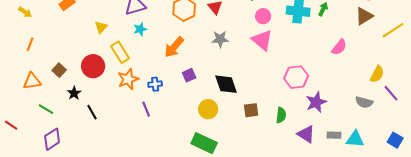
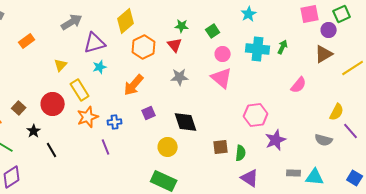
brown square: (251, 110) -> (221, 147), moved
purple triangle: (306, 134) -> (250, 178), moved

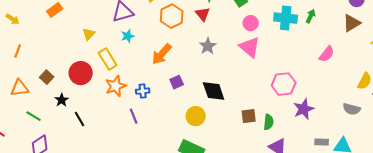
gray star: (180, 77) -> (208, 46), turned -30

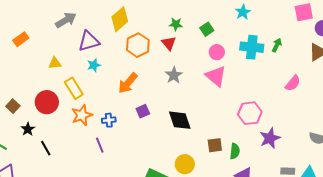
yellow triangle: (89, 34) -> (55, 63), turned 40
yellow circle: (196, 116) -> (185, 164), moved

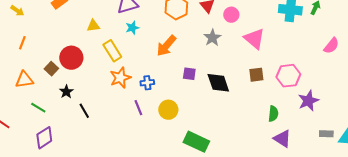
pink circle: (217, 52) -> (231, 15), moved
red circle: (47, 102) -> (71, 58), moved
purple square: (143, 111) -> (189, 74), moved, turned 32
brown square: (215, 145) -> (256, 75), moved
yellow circle: (185, 164) -> (168, 110), moved

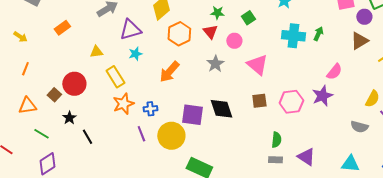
purple square: (189, 74) -> (192, 115), moved, size x1.6
purple star: (308, 101) -> (322, 96), moved
yellow circle: (168, 110) -> (171, 136), size x1.4
gray rectangle: (326, 134) -> (275, 160), moved
purple triangle: (282, 139) -> (306, 157), moved

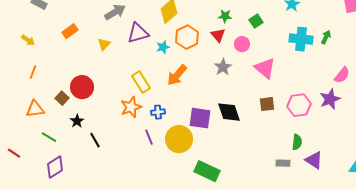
yellow triangle: (96, 52) -> (104, 44), moved, turned -40
cyan star: (135, 54) -> (163, 47), moved
yellow rectangle: (115, 77) -> (141, 82), moved
green semicircle: (276, 140) -> (297, 142), moved

